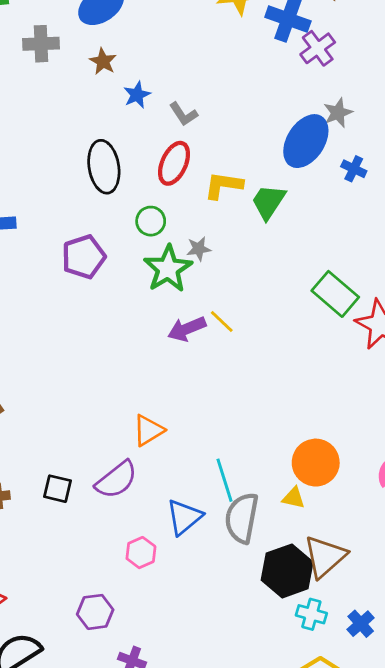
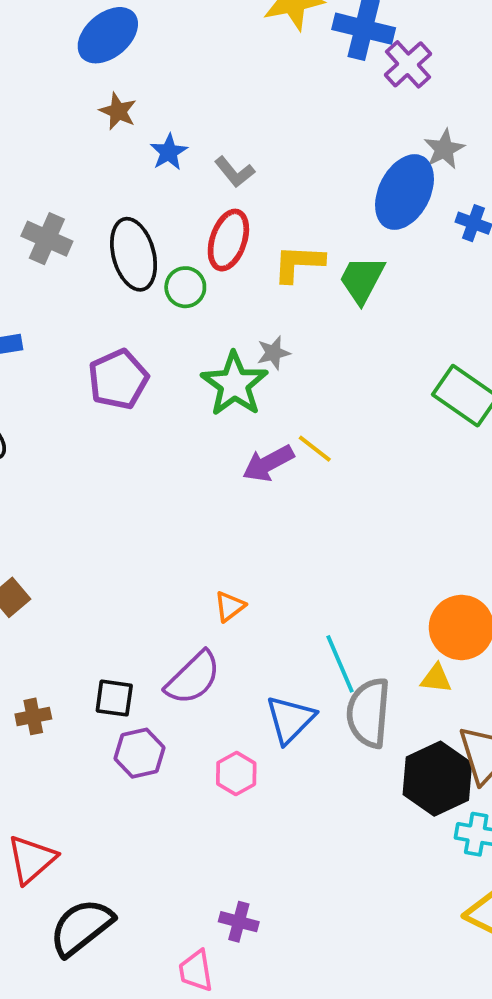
gray cross: (41, 44) -> (47, 239), moved, turned 32
green circle: (151, 221) -> (185, 287), moved
orange triangle: (148, 430) -> (230, 606), size x0.7
purple hexagon: (95, 612) -> (140, 753), moved

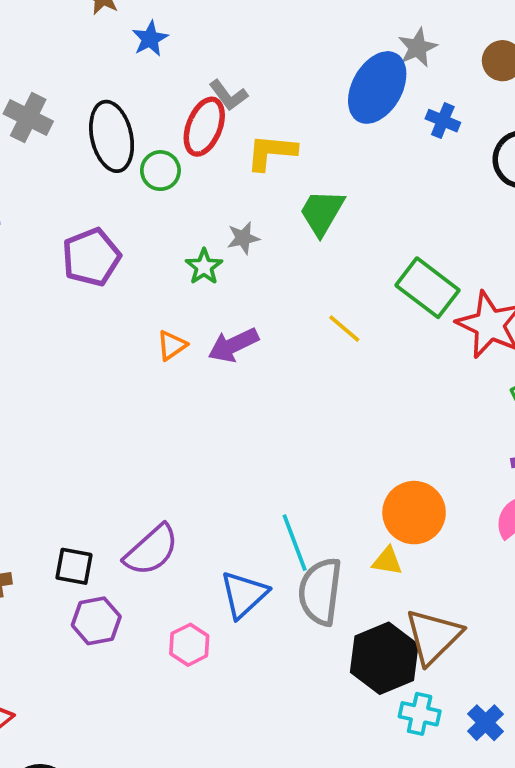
gray L-shape: (235, 172) -> (228, 95), moved
green trapezoid: (362, 280) -> (322, 212), moved
green star: (234, 384) -> (204, 267), size x0.6
yellow line: (315, 449) -> (344, 329), moved
orange triangle: (230, 606) -> (172, 345), moved

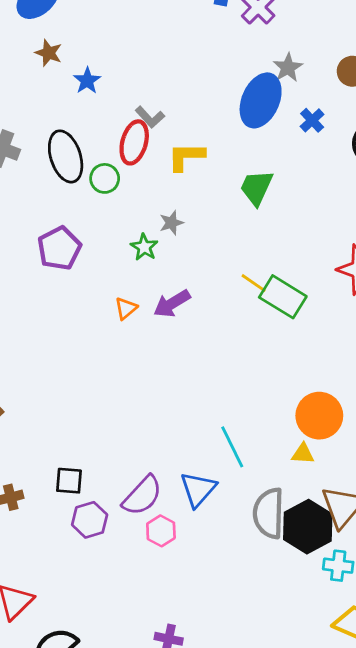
blue cross: (443, 121) -> (312, 120), turned 30
green trapezoid: (322, 212) -> (256, 188), moved
green rectangle: (427, 288) -> (283, 297), moved
purple semicircle: (151, 550) -> (142, 496), moved
gray semicircle: (320, 591) -> (269, 513), moved

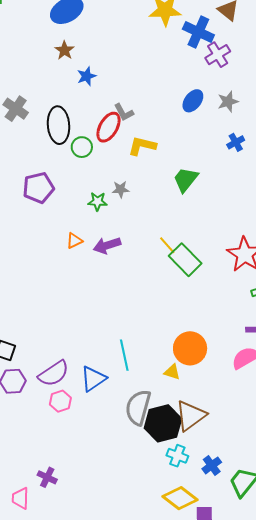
blue ellipse: (261, 100) -> (193, 101), moved, size x0.6
green star: (144, 247) -> (98, 201), turned 30

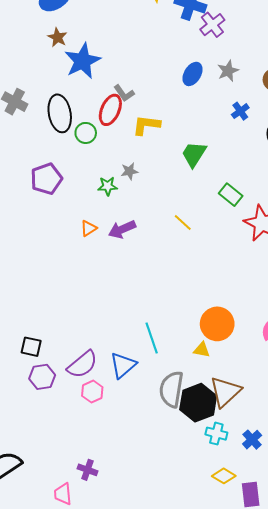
blue star: (87, 76) -> (83, 61), size x1.8
green rectangle: (185, 260) -> (231, 195), moved, size x0.7
yellow diamond: (180, 498) -> (224, 476), size x0.7

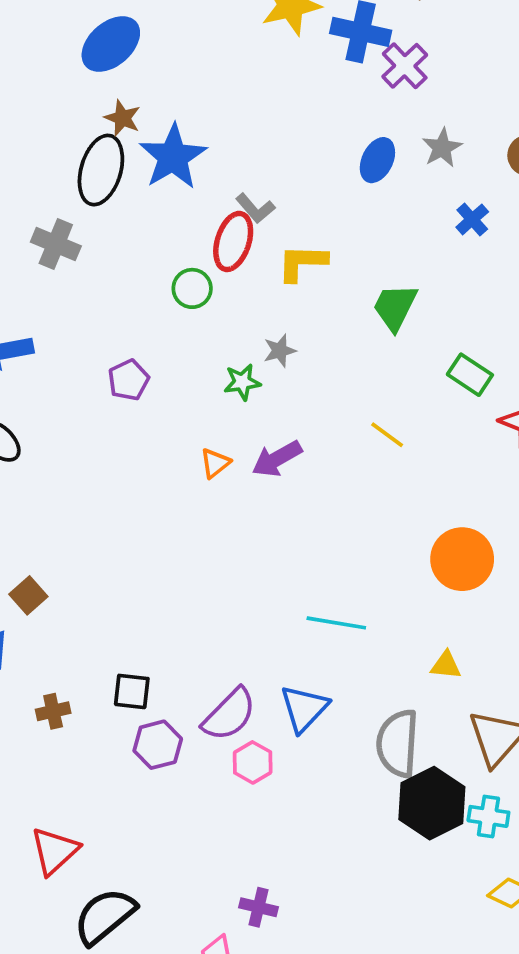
black ellipse: (60, 113) -> (101, 170), moved, turned 33
purple pentagon: (46, 179) -> (129, 380), size x0.7
orange circle: (217, 324) -> (462, 559), moved
cyan line: (152, 338) -> (336, 623), moved, turned -56
black hexagon: (198, 403) -> (432, 803), moved

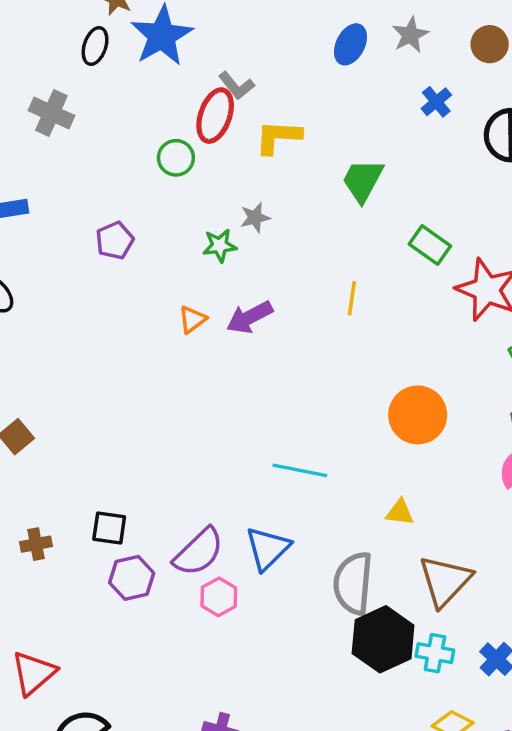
black ellipse: (101, 170) -> (95, 46), size x0.6
yellow line: (387, 435) -> (352, 298), turned 60

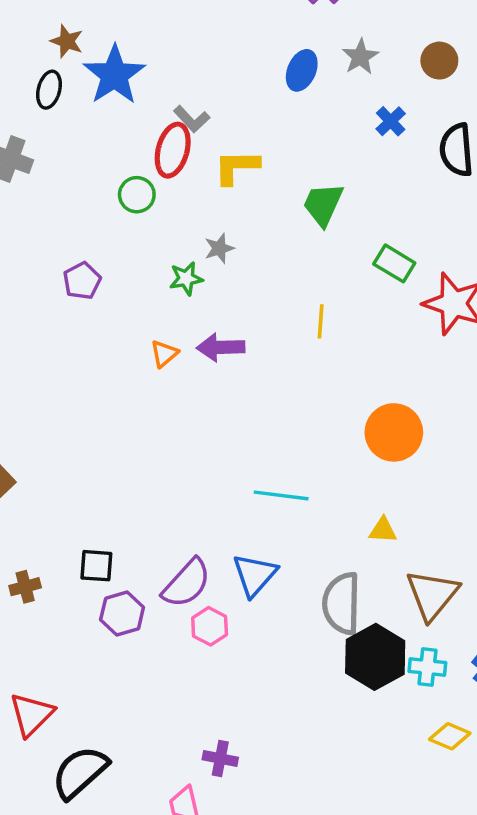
purple arrow: (250, 317) -> (221, 347), turned 30

